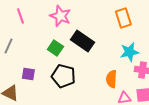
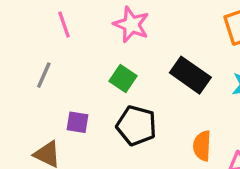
black rectangle: (82, 41) -> (190, 75), moved
orange semicircle: (111, 79) -> (202, 146), moved

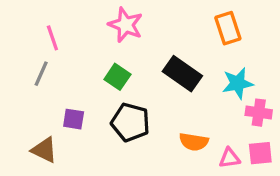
pink line: (64, 25) -> (52, 38), moved
orange semicircle: (202, 146) -> (194, 142), turned -84

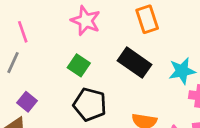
orange rectangle: (228, 28) -> (147, 19), moved
purple square: (74, 119) -> (27, 102), moved, turned 30

